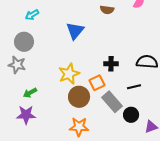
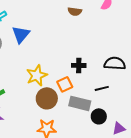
blue triangle: (75, 31) -> (21, 34), moved
gray rectangle: (112, 102) -> (80, 103), turned -35

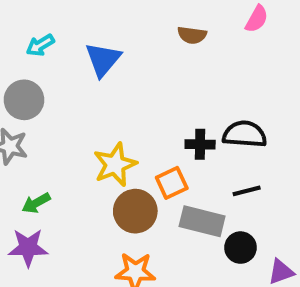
blue triangle: (21, 34) -> (103, 59), moved
black semicircle: (115, 63) -> (245, 134), moved

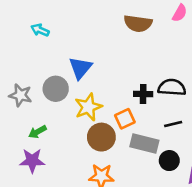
brown semicircle: (192, 35) -> (138, 23), size x1.5
cyan arrow: (40, 45) -> (40, 30), turned 54
blue triangle: (103, 59) -> (80, 68), moved
gray circle: (24, 100) -> (56, 89), moved

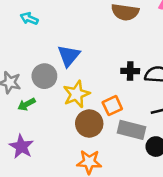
black cross: (143, 94) -> (130, 71), moved
green arrow: (37, 132) -> (26, 104), moved
purple star: (32, 161) -> (21, 147), turned 30

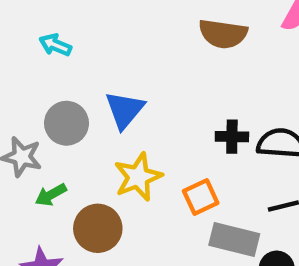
gray circle: (44, 76) -> (67, 123), moved
brown circle: (89, 123) -> (98, 228), moved

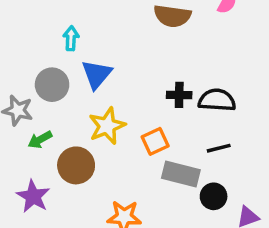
cyan arrow: (55, 45) -> (71, 38), moved, turned 70

